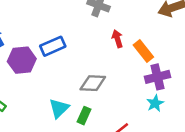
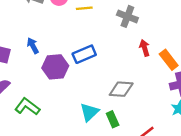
green rectangle: (84, 116) -> (113, 119), turned -49

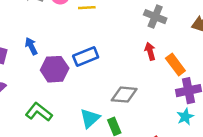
gray cross: (127, 16) -> (155, 17), moved
green L-shape: (27, 107) -> (39, 112), moved

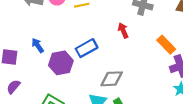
red arrow: (150, 51) -> (123, 30), moved
gray diamond: (124, 95) -> (112, 79), moved

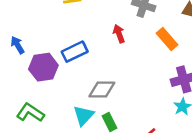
orange rectangle: (166, 45) -> (167, 39), moved

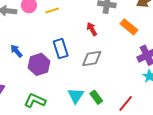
blue rectangle: (75, 52) -> (61, 49), turned -72
gray diamond: (102, 89) -> (92, 59), moved

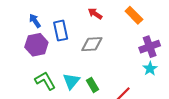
red arrow: (92, 29) -> (95, 14), turned -32
blue arrow: (16, 51) -> (35, 21), moved
green L-shape: (35, 101) -> (45, 81), moved, turned 30

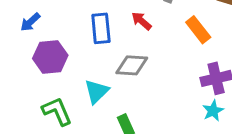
blue arrow: (35, 21) -> (30, 22), moved, turned -104
blue rectangle: (61, 31) -> (101, 28), moved
cyan triangle: (71, 81) -> (97, 92), moved

